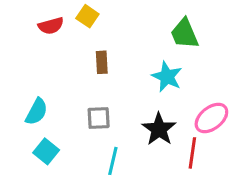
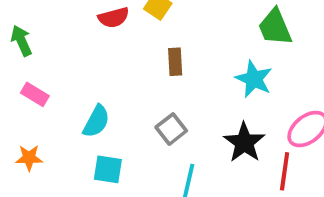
gray square: (99, 118) -> (171, 129), turned -35
cyan square: (46, 151) -> (108, 169), turned -30

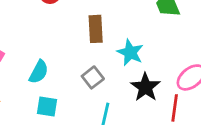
brown rectangle: (175, 62) -> (96, 29), size x1.4
cyan star: (254, 79) -> (130, 53), moved

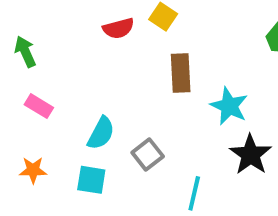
gray square: (93, 77) -> (148, 155), moved
cyan square: (47, 107) -> (91, 180), moved

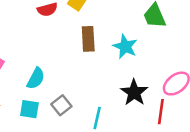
cyan star: (229, 106) -> (125, 47), moved
gray square: (148, 155) -> (61, 105), moved

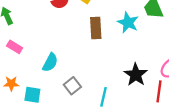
cyan star: (125, 47) -> (128, 22), moved
cyan square: (29, 109) -> (32, 95), moved

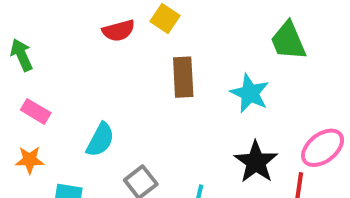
cyan star: (128, 22) -> (250, 93), moved
orange star: (11, 84) -> (30, 160), moved

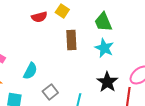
green trapezoid: (288, 41) -> (103, 22), moved

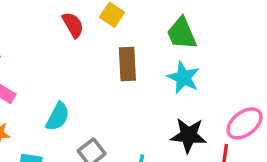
red semicircle: (39, 17) -> (73, 25), turned -105
black star: (107, 82) -> (188, 135), turned -30

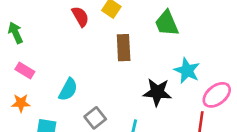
cyan star: (183, 78) -> (187, 71), moved
black star: (188, 135) -> (157, 92), moved

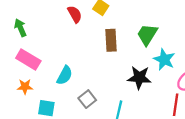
green trapezoid: (167, 23) -> (147, 35), moved, turned 55
pink rectangle: (25, 71) -> (28, 59), size x1.5

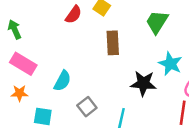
red semicircle: (75, 14) -> (73, 15), turned 66
green trapezoid: (147, 35) -> (157, 22), moved

